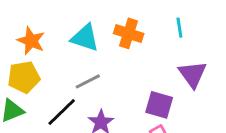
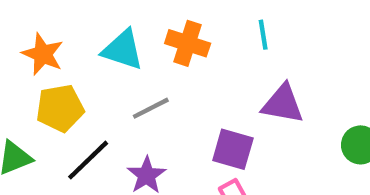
purple triangle: (193, 74) -> (283, 104), turned -44
yellow pentagon: (24, 77) -> (60, 108), moved
gray line: (88, 81) -> (151, 108), moved

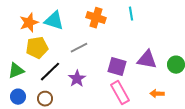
cyan triangle: (123, 50) -> (54, 21), moved
orange star: (43, 54) -> (29, 23), turned 30
purple triangle: (283, 104) -> (147, 60), moved

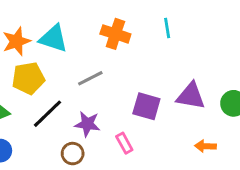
purple star: (77, 79) -> (87, 124), turned -30
pink rectangle: (120, 93) -> (124, 143), moved, size x0.6
brown circle: (45, 99) -> (73, 154), moved

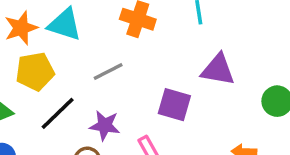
purple triangle: (191, 96) -> (218, 70), moved

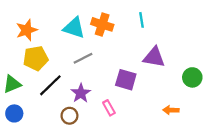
cyan triangle: (65, 24) -> (74, 28), moved
purple star: (105, 125) -> (81, 93), turned 30

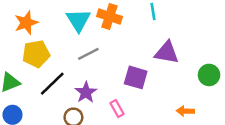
cyan triangle: (74, 28) -> (78, 20), turned 40

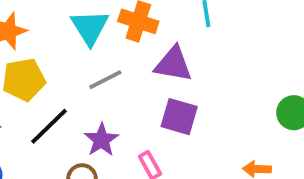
purple triangle: (167, 53) -> (173, 64), moved

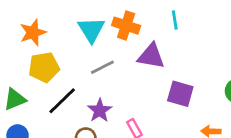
purple square: (179, 117) -> (180, 94), moved

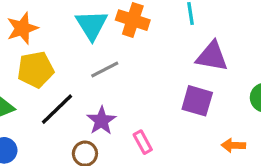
purple triangle: (151, 56) -> (212, 56), moved

